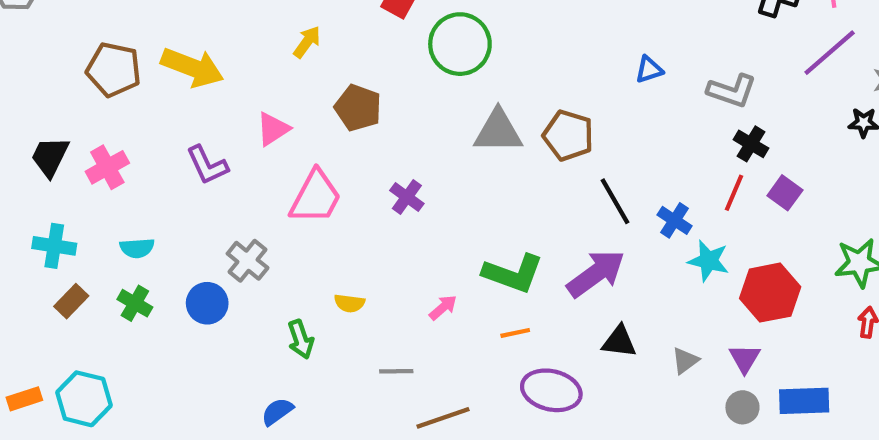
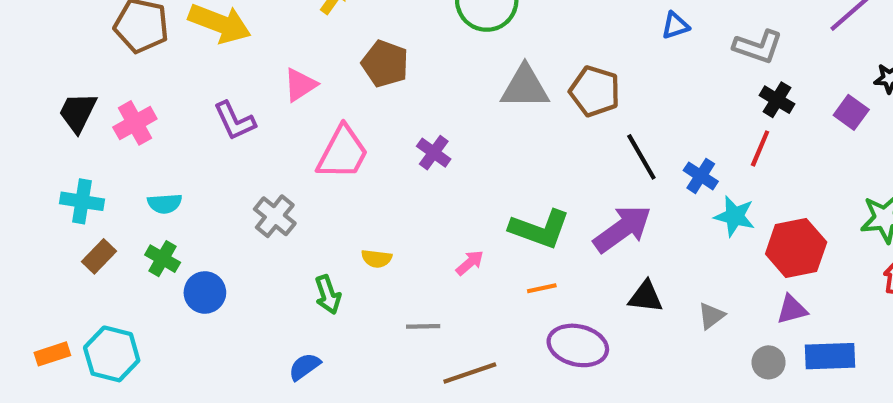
purple square: (785, 193) -> (851, 112), moved
blue circle: (207, 303) -> (205, 292), moved
purple triangle: (745, 358) -> (792, 309), moved, turned 44

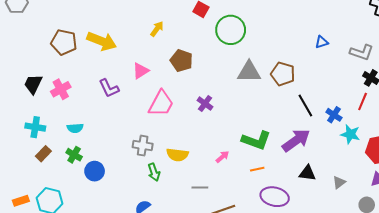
gray cross: (275, 216) -> (143, 146), moved, turned -30
yellow semicircle: (377, 259) -> (177, 155), size x1.5

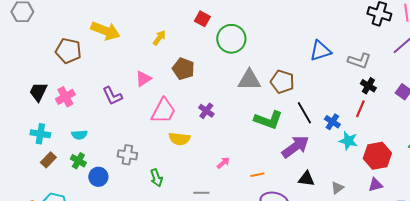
yellow arrow: (102, 41) -> (105, 31), moved
blue triangle: (322, 42) -> (320, 51), size x1.6
green L-shape: (256, 140) -> (268, 120), moved
gray cross: (143, 146) -> (127, 155), moved
yellow semicircle: (177, 155) -> (179, 139), moved

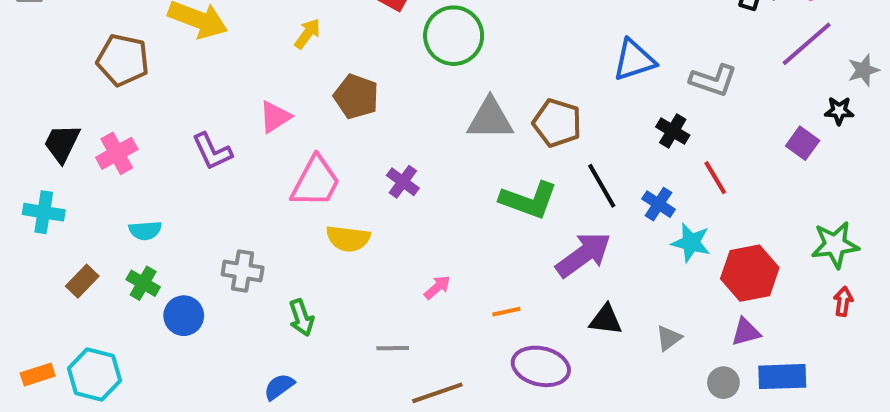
black cross: (368, 86) -> (673, 131), moved
red line: (360, 109) -> (715, 178), turned -54
cyan cross: (40, 134) -> (44, 212), moved

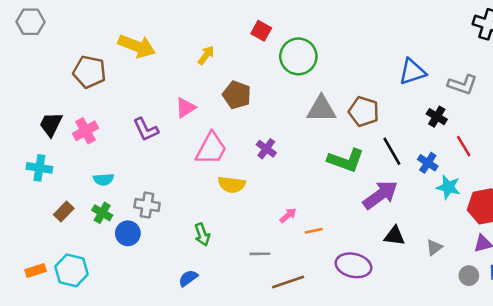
gray cross: (243, 271) -> (147, 205), moved
orange line: (506, 312) -> (314, 231), moved

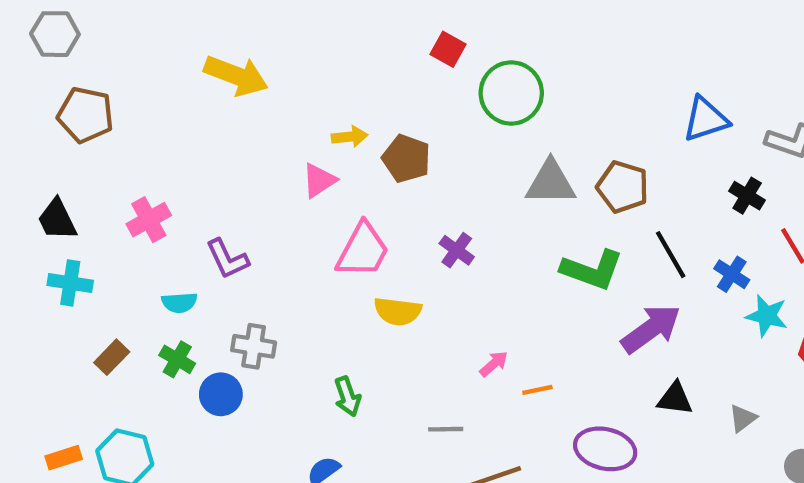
yellow arrow: (206, 55) -> (350, 137), moved, turned 48
brown pentagon: (89, 72) -> (85, 115), moved
black trapezoid: (51, 124) -> (57, 220), moved, turned -52
purple L-shape: (146, 129) -> (227, 259), moved

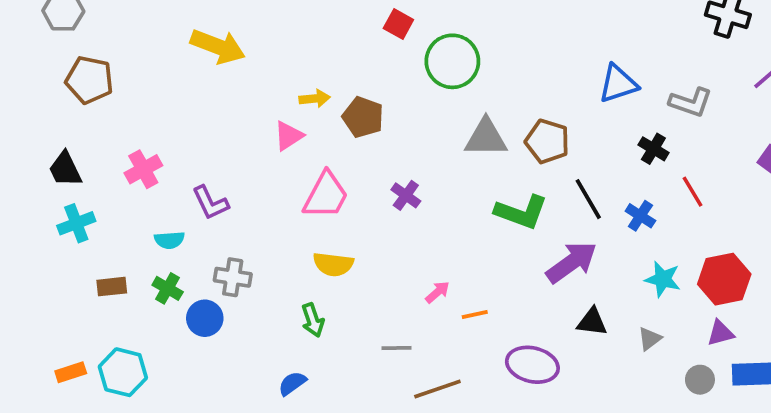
cyan cross: (70, 283) -> (76, 223), turned -30
yellow semicircle: (398, 311) -> (333, 264), moved
cyan star: (767, 316) -> (663, 279), moved
brown rectangle: (112, 357) -> (112, 287), turned 40

